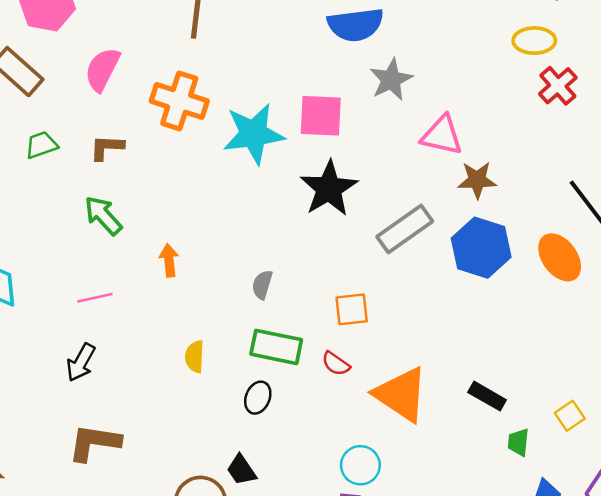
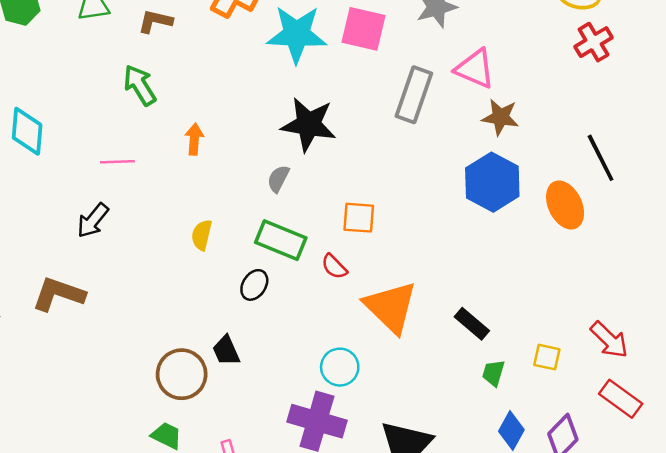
black star: (329, 188) -> (309, 124), moved, turned 30
gray rectangle: (405, 229) -> (414, 95), moved, turned -46
yellow square: (570, 416) -> (547, 357), turned 36
brown L-shape: (94, 443) -> (58, 294), moved

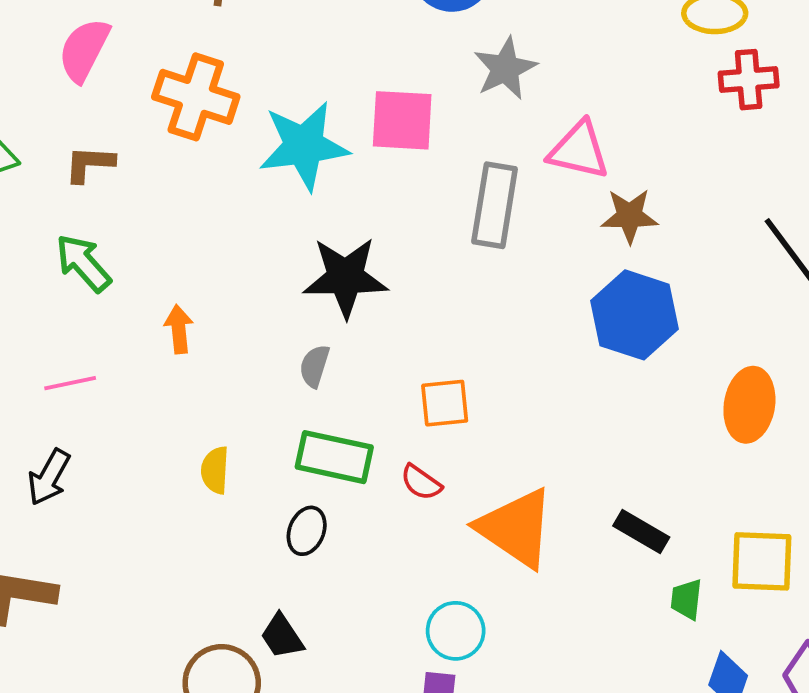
red cross: (594, 42) -> (749, 80), turned 36
orange ellipse: (565, 205) -> (749, 405), moved, turned 45
yellow square: (547, 357) -> (762, 561), size x1.6

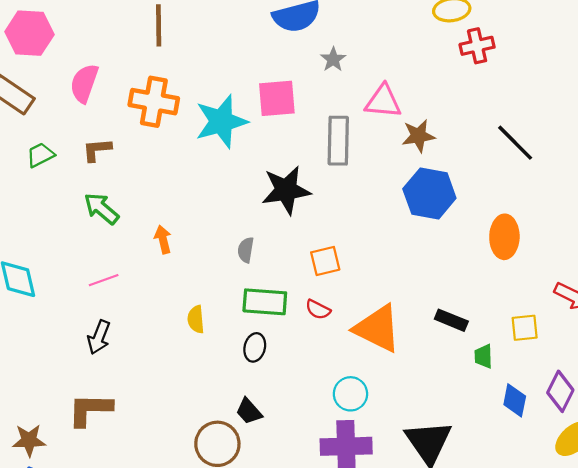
gray star: (505, 68) -> (333, 59), size x0.7
black star: (345, 277) -> (286, 190), moved
yellow square: (762, 561) -> (525, 328), size x0.7

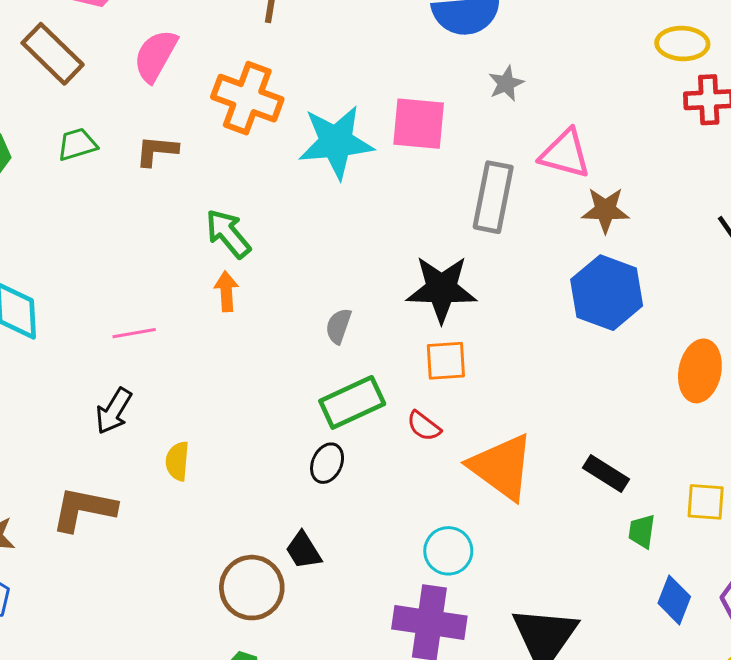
black star: (286, 190) -> (441, 289), moved
green arrow: (101, 209) -> (228, 234), moved
green rectangle: (265, 302) -> (352, 402), turned -39
yellow semicircle: (196, 319) -> (177, 461), moved

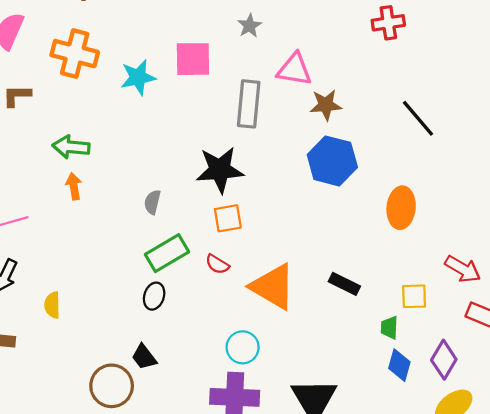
cyan star: (336, 142) -> (138, 77), size x0.7
green arrow: (228, 234) -> (71, 147), turned -39
green trapezoid: (642, 531) -> (389, 328), moved

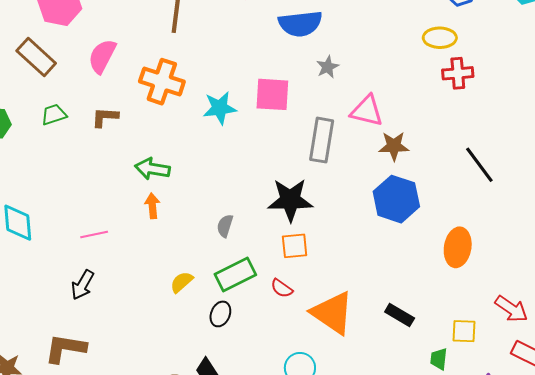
yellow semicircle: (52, 305) -> (182, 282), moved, turned 45

